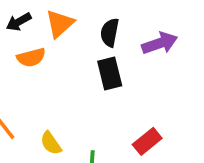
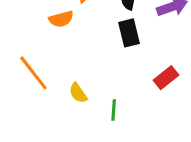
red rectangle: (147, 141) -> (166, 78), moved

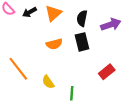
orange semicircle: (61, 19) -> (54, 44), moved

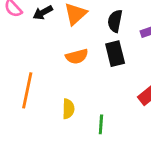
orange line: (18, 69) -> (27, 90), turned 50
yellow semicircle: (48, 82) -> (68, 109), turned -144

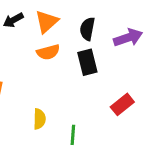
orange semicircle: (77, 56) -> (48, 52), moved

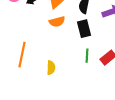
green line: (73, 135) -> (87, 56), moved

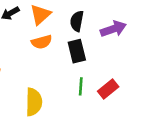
yellow semicircle: (51, 68) -> (34, 102), size x1.5

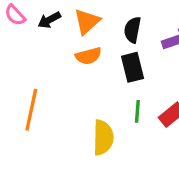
yellow semicircle: (34, 102) -> (103, 138), moved

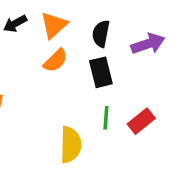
orange semicircle: (88, 56) -> (55, 61), turned -30

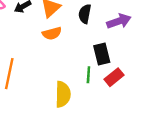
orange semicircle: (55, 61) -> (52, 33), turned 30
black rectangle: (101, 72) -> (102, 54), moved

